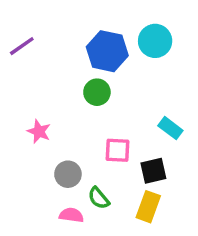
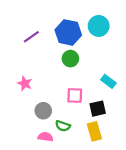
purple line: (22, 46) -> (31, 37), moved
green circle: (97, 92) -> (70, 59), moved
green semicircle: (99, 198) -> (63, 126), turned -32
yellow rectangle: (148, 207) -> (94, 131), turned -36

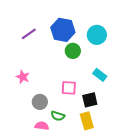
cyan circle: (99, 26) -> (97, 35), moved
green circle: (70, 59) -> (73, 51), moved

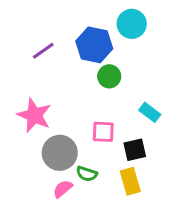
cyan circle: (97, 35) -> (132, 24), moved
pink star: (23, 77) -> (34, 115), size x1.6
gray circle: (40, 102) -> (60, 153), size x1.5
pink semicircle: (42, 126) -> (63, 189), turned -48

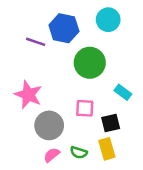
blue hexagon: (94, 45) -> (64, 28), moved
purple line: (43, 51) -> (36, 42), turned 54
green circle: (109, 76) -> (90, 63), size x1.6
green semicircle: (87, 174) -> (79, 152), moved

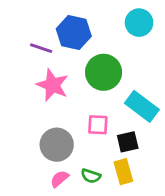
cyan circle: (108, 20) -> (139, 23), moved
cyan rectangle: (123, 92) -> (142, 106), size x1.6
pink star: (28, 95) -> (52, 85), moved

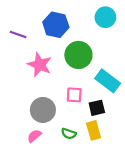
purple line: (41, 48) -> (18, 34), moved
pink semicircle: (60, 179) -> (34, 136), moved

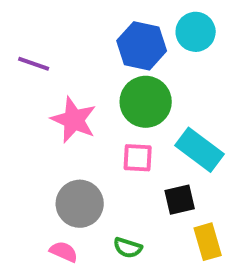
blue hexagon: (56, 25) -> (142, 46), moved
pink square: (74, 95) -> (138, 158), moved
yellow rectangle: (94, 130) -> (208, 242), moved
pink semicircle: (34, 136) -> (64, 252), turned 64

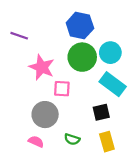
cyan circle: (196, 32) -> (110, 53), moved
pink square: (138, 158) -> (62, 89), moved
yellow rectangle: (208, 242) -> (107, 142), moved

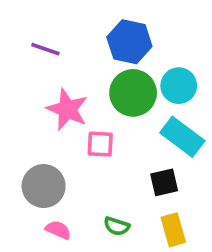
purple line: (19, 36) -> (45, 49), moved
gray circle: (45, 115) -> (44, 186), moved

